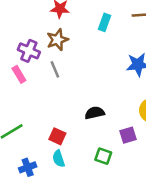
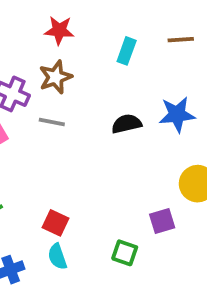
gray line: (55, 69) -> (52, 122), turned -56
black semicircle: (95, 113) -> (127, 124), moved

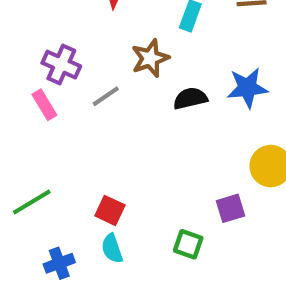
brown star: (56, 77) -> (150, 58), moved
gray line: (52, 122) -> (106, 96), turned -45

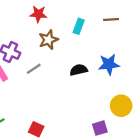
brown star: (150, 58) -> (48, 40), moved

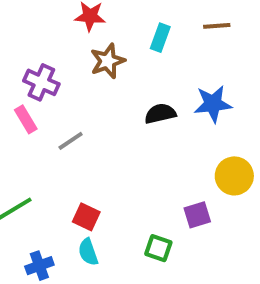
gray line: (34, 69) -> (71, 141), moved

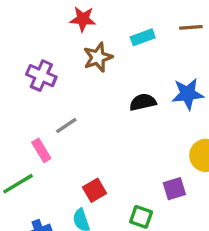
cyan rectangle: (160, 38) -> (143, 37), turned 50
pink rectangle: (26, 119) -> (41, 150), moved
red square: (86, 217) -> (95, 190), moved, turned 35

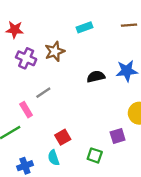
red star: (83, 19) -> (15, 30), moved
cyan rectangle: (143, 37) -> (84, 27), moved
brown star: (98, 57) -> (55, 51), moved

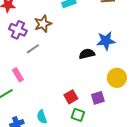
black semicircle: (96, 77) -> (87, 54), moved
gray line: (43, 93) -> (33, 49), moved
red square: (63, 137) -> (71, 97), moved

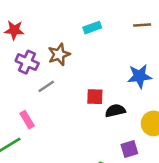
black semicircle: (87, 54) -> (115, 111), moved
red square: (71, 97) -> (95, 97), moved, turned 32

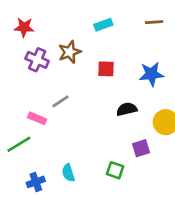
gray line: (46, 86) -> (60, 101), moved
red square: (95, 97) -> (106, 69), moved
pink rectangle: (27, 120) -> (37, 118), turned -36

